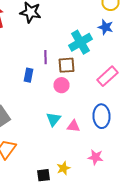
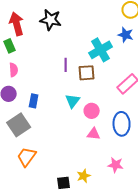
blue rectangle: (28, 75) -> (34, 101), moved
pink circle: (62, 85) -> (92, 111), moved
cyan triangle: (54, 119) -> (73, 101), moved

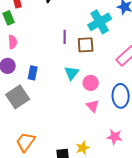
pink triangle: (94, 134) -> (93, 106), turned 40
orange trapezoid: (27, 157) -> (26, 142), moved

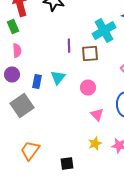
cyan triangle: (72, 73) -> (58, 78), moved
pink circle: (91, 83) -> (88, 88), moved
yellow star: (83, 148) -> (95, 144), moved

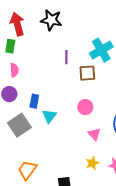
green rectangle: (13, 27) -> (10, 46), turned 32
purple line: (69, 46) -> (66, 57), moved
cyan triangle: (58, 78) -> (49, 116), moved

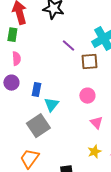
purple line: (66, 57) -> (68, 46), turned -48
gray square: (19, 125) -> (38, 126), moved

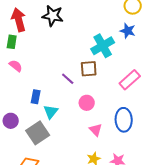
purple line: (68, 46) -> (68, 79), moved
pink semicircle: (16, 59) -> (16, 66), turned -48
purple circle: (11, 83) -> (11, 121), moved

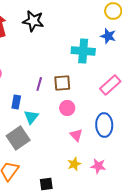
cyan cross: (103, 46) -> (83, 51), turned 35
brown square: (89, 69) -> (62, 83), moved
purple line: (68, 79) -> (39, 84), moved, turned 64

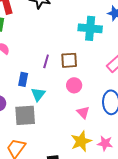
gray square: (18, 138) -> (25, 115), turned 30
yellow star: (74, 164) -> (81, 141), size x1.5

